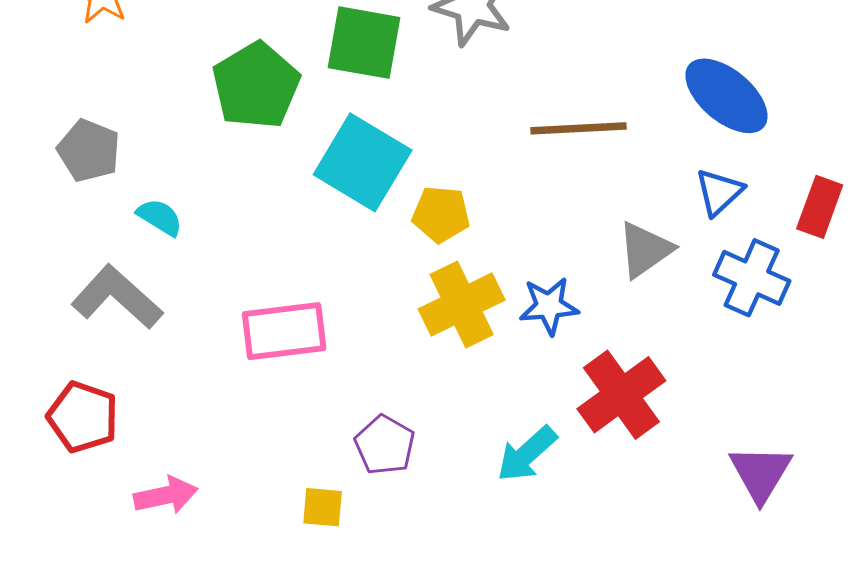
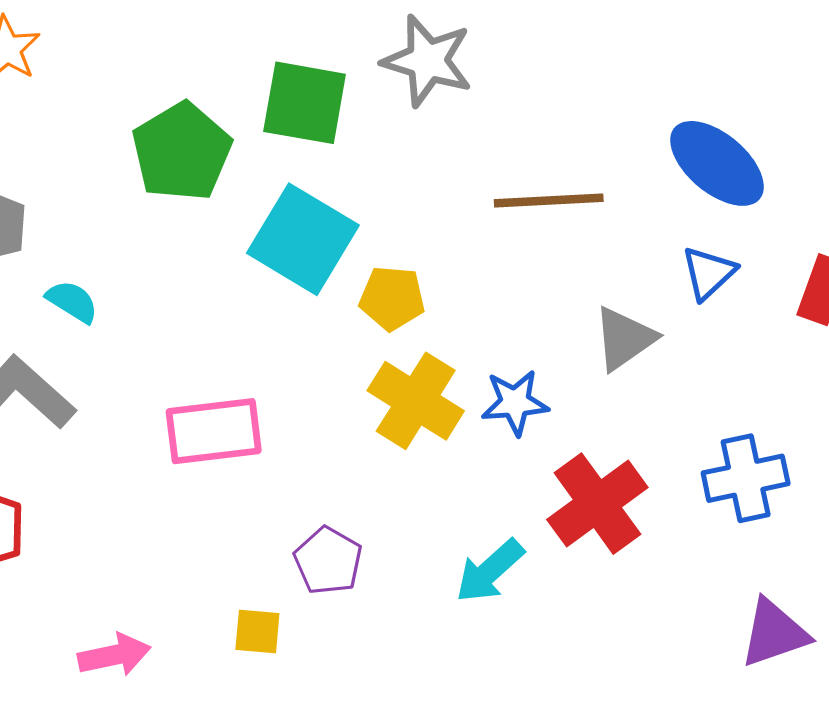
blue cross: (752, 278) -> (746, 478), moved, turned -36
yellow cross: (462, 304) -> (416, 401), turned -32
purple triangle: (761, 473) -> (774, 633), moved, turned 40
pink arrow: (166, 495) -> (114, 655), moved

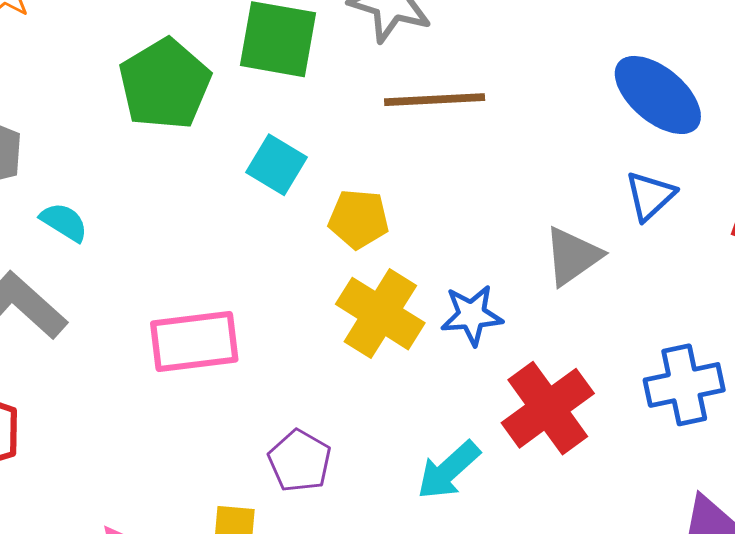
brown line: (549, 201) -> (435, 100), moved
cyan square: (303, 239) -> (276, 165), size x0.6

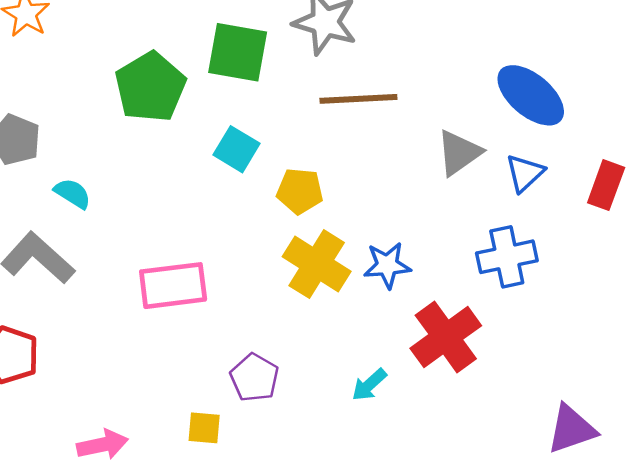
gray triangle: (573, 256) -> (459, 153), moved
blue cross: (684, 385) -> (507, 257), moved
cyan arrow: (449, 470) -> (369, 385), size x0.7

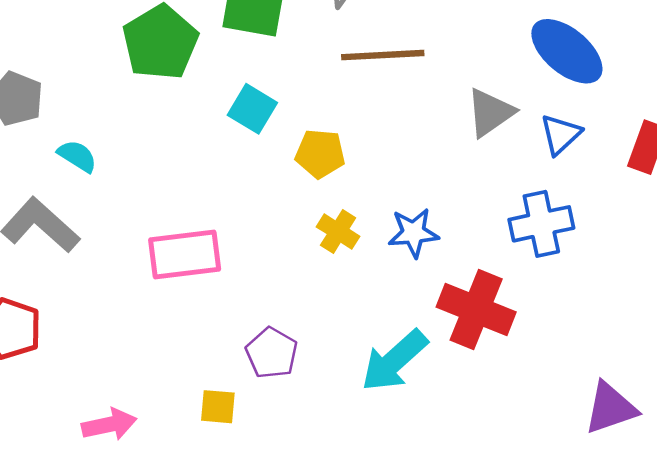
yellow cross: (317, 264) -> (338, 232), size x0.6
red cross: (446, 337) -> (476, 310), turned -32
cyan arrow: (369, 385) -> (394, 361), size x1.8

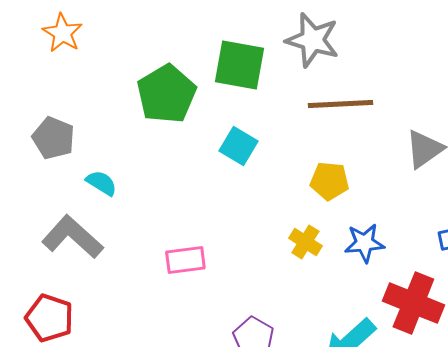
yellow pentagon: (320, 154) -> (329, 181), moved
pink rectangle: (185, 255) -> (185, 260), size x0.7

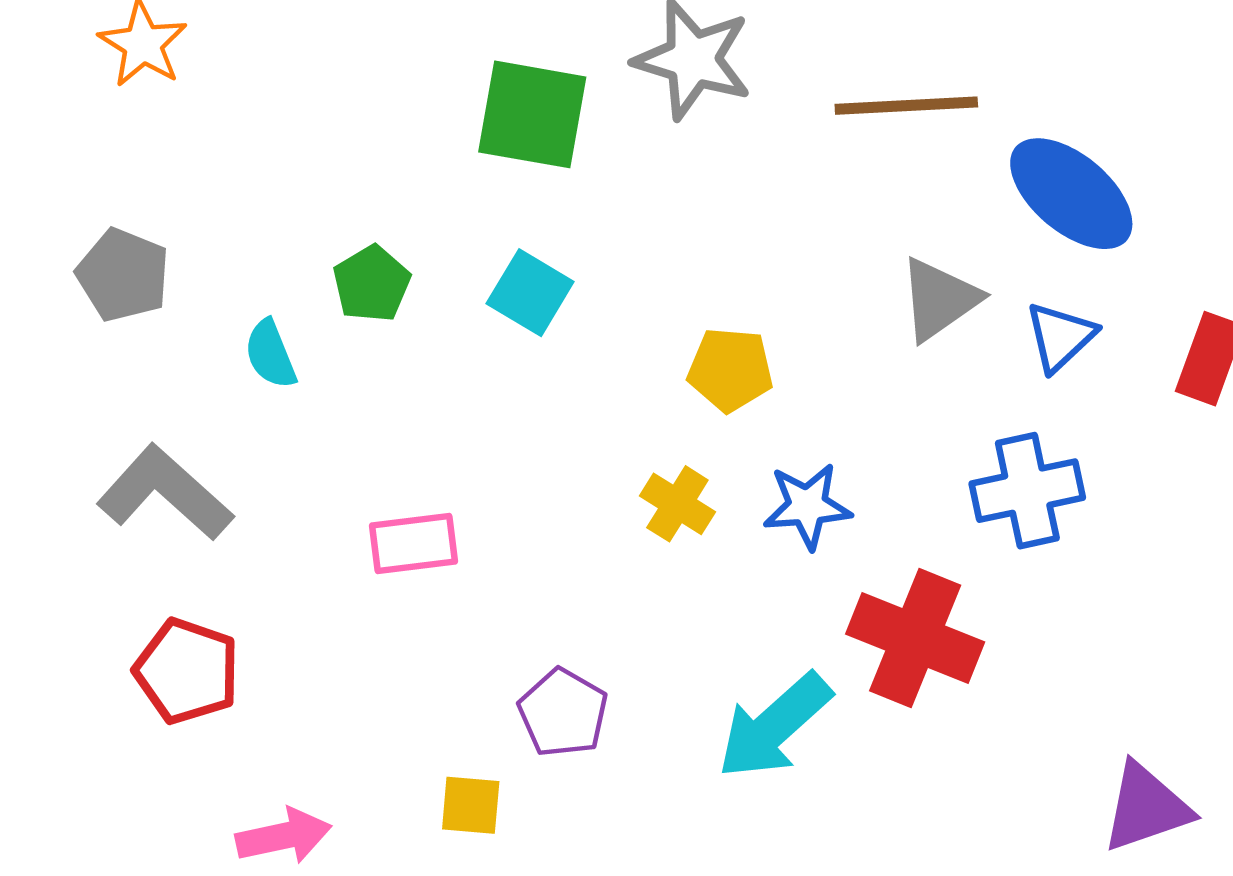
green pentagon: (166, 94) -> (372, 284), moved, size x0.6
brown line: (340, 104) -> (906, 106), moved
cyan semicircle: (101, 183) -> (270, 354), moved, turned -144
red pentagon: (49, 318) -> (187, 671), moved

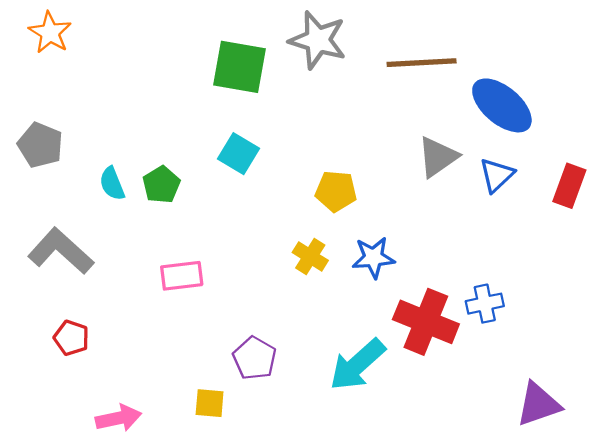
green pentagon: (372, 284) -> (161, 185), moved
blue cross: (1027, 491) -> (485, 304), moved, size x0.7
red pentagon: (187, 671) -> (71, 338), size x0.7

